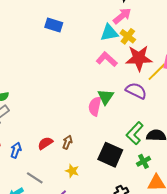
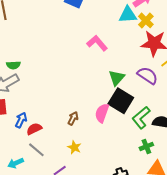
pink L-shape: (107, 59) -> (97, 43), moved
pink semicircle: (95, 106) -> (102, 113), moved
red semicircle: (45, 143) -> (34, 129), moved
black square: (110, 155) -> (121, 101), moved

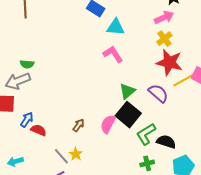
cyan triangle: (128, 15) -> (115, 27), moved
red semicircle: (34, 129) -> (39, 130), turned 42
gray line: (36, 150) -> (61, 156), moved

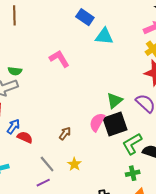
pink L-shape: (113, 54) -> (59, 59), moved
black square: (128, 115) -> (115, 124), turned 30
pink semicircle: (108, 124) -> (97, 122), moved
yellow star: (76, 154) -> (74, 164), moved

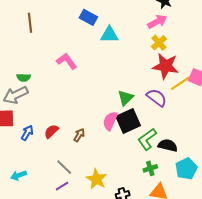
brown line: (14, 15) -> (30, 23), moved
red semicircle: (25, 137) -> (51, 131), moved, turned -63
yellow star: (74, 164) -> (97, 179), moved, size x1.5

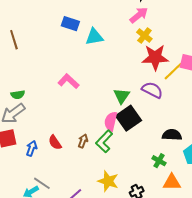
pink L-shape: (67, 61) -> (68, 81), moved
red semicircle: (51, 131) -> (55, 142), turned -70
green L-shape: (147, 139) -> (104, 141), moved
gray line: (64, 167) -> (42, 183), moved
green cross: (150, 168) -> (159, 161), turned -32

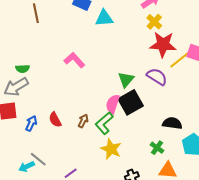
brown line: (14, 40) -> (36, 13), moved
yellow star: (108, 181) -> (111, 149), moved

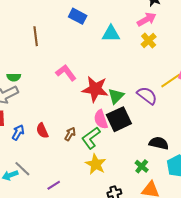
brown line: (36, 13) -> (36, 36), moved
cyan triangle: (104, 18) -> (111, 34), moved
red star: (163, 44) -> (95, 89), moved
pink semicircle: (113, 104) -> (101, 119), turned -42

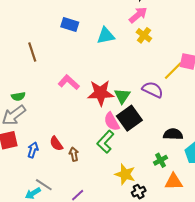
brown arrow: (70, 134) -> (74, 154), moved, turned -32
yellow star: (96, 164) -> (125, 174), moved
green cross: (142, 166) -> (161, 160), turned 32

